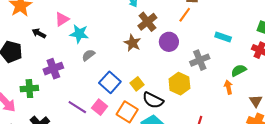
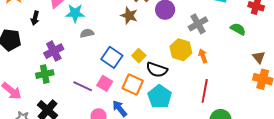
black arrow: (39, 33) -> (35, 18), turned -96
gray semicircle: (88, 55) -> (87, 33), turned 32
green semicircle: (239, 70) -> (238, 29), turned 63
orange arrow: (228, 87) -> (203, 56), moved
green cross: (29, 89) -> (45, 74), moved

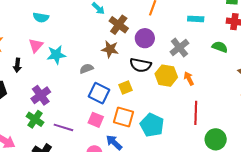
gray semicircle: (87, 33) -> (86, 69), moved
yellow square: (139, 56) -> (125, 87), turned 32
black semicircle: (157, 70) -> (141, 65), moved
green cross: (45, 74) -> (35, 119), turned -36
purple line: (83, 86) -> (63, 127), moved

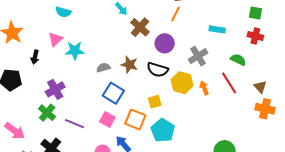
brown star: (110, 49) -> (129, 65), moved
yellow square: (125, 87) -> (155, 102), moved
red line: (196, 113) -> (229, 83), moved, turned -40

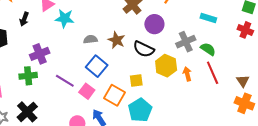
green semicircle: (238, 60) -> (208, 49), moved
green cross: (47, 113) -> (28, 76), turned 36
purple line: (74, 124) -> (65, 81), moved

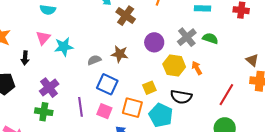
purple circle: (154, 24) -> (154, 42), moved
black semicircle: (144, 49) -> (181, 97), moved
red line: (213, 73) -> (226, 95), moved, turned 70
green cross: (28, 76) -> (44, 112), turned 30
purple line: (65, 81) -> (80, 107), turned 66

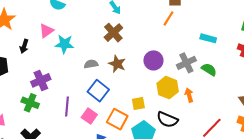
brown cross: (126, 16) -> (113, 33), moved

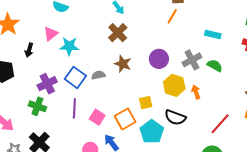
gray semicircle: (91, 64) -> (98, 75), moved
blue square: (98, 91) -> (75, 77), moved
orange square: (117, 119) -> (125, 119), turned 35

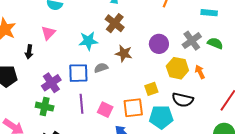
cyan star: (69, 46) -> (88, 41), moved
blue square: (75, 77) -> (78, 73), turned -30
orange square: (125, 119) -> (133, 108), turned 30
cyan pentagon: (152, 132) -> (161, 117), turned -30

